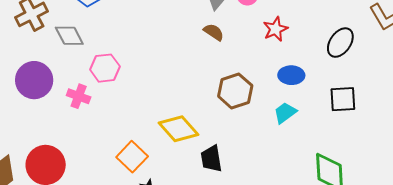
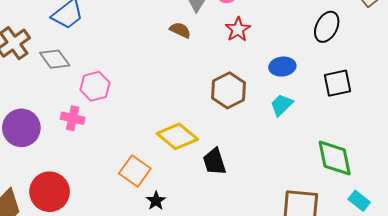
red star: (275, 29) -> (238, 29), moved
brown semicircle: (214, 32) -> (180, 30), moved
purple circle: (34, 80) -> (21, 128), moved

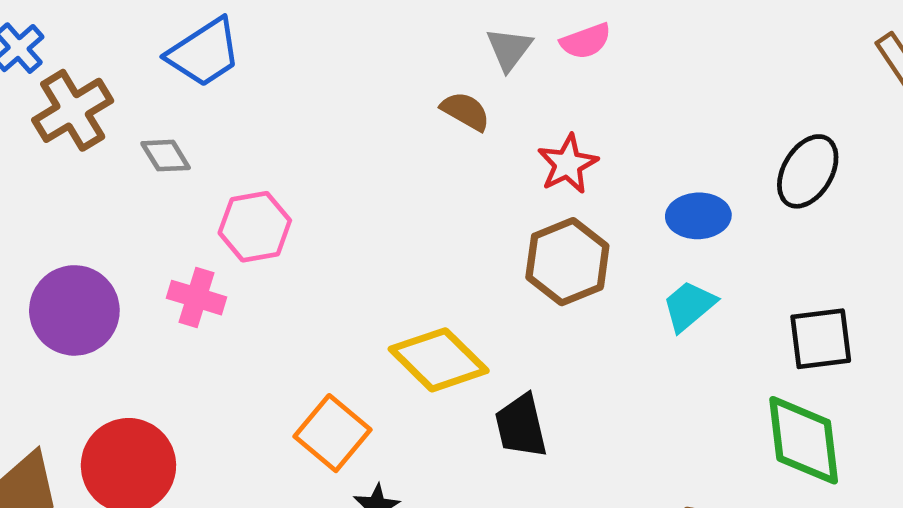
black ellipse: (327, 27) -> (808, 171), moved
red star: (238, 29) -> (568, 164), moved
gray diamond: (55, 59) -> (166, 156), size x0.7
black square: (337, 83) -> (821, 339), moved

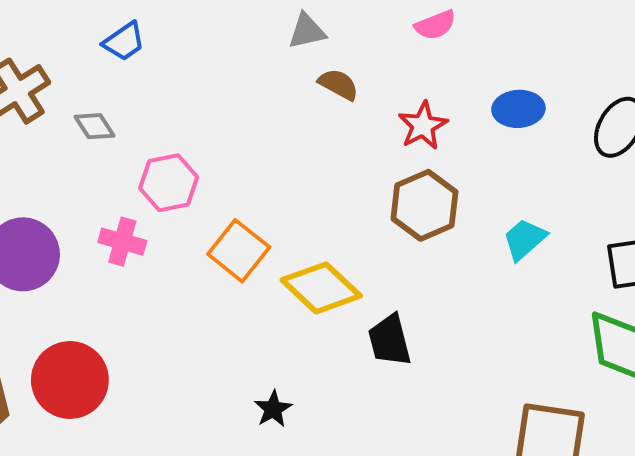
gray triangle: (509, 49) -> (307, 31), moved, turned 42
blue trapezoid: (204, 53) -> (124, 42), size x0.7
blue ellipse: (698, 216) -> (518, 109), moved
orange square: (333, 433) -> (239, 251), moved

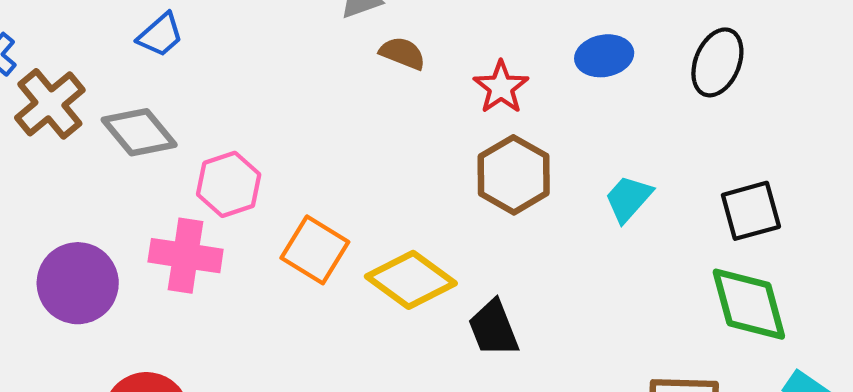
gray diamond: (94, 126) -> (139, 132), size x1.6
pink cross: (122, 242) -> (186, 256), size x1.4

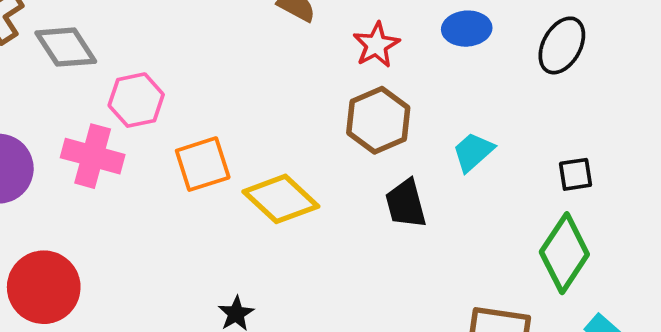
black square: (751, 211) -> (575, 174), size x0.7
orange square: (315, 250) -> (203, 164), turned 34
green diamond: (749, 304) -> (564, 253), turned 42
black trapezoid: (493, 328) -> (406, 204), moved

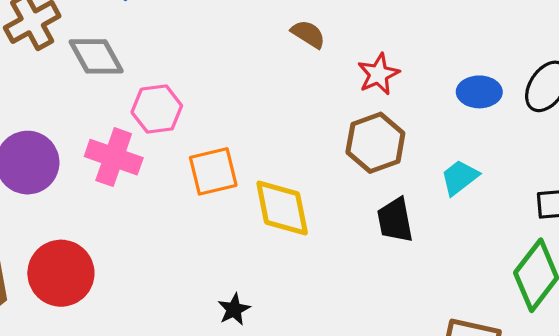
blue ellipse: (467, 29) -> (479, 92), moved
yellow diamond: (281, 199) -> (282, 208), turned 32

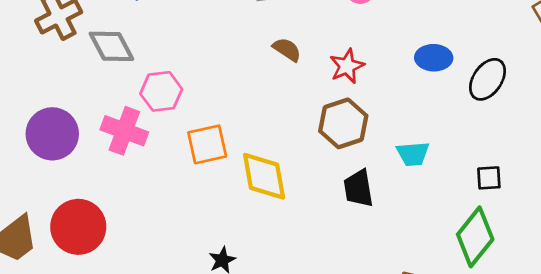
brown semicircle: (308, 34) -> (287, 49), moved
blue ellipse: (479, 92) -> (434, 58), moved
cyan trapezoid: (460, 177) -> (413, 154), turned -148

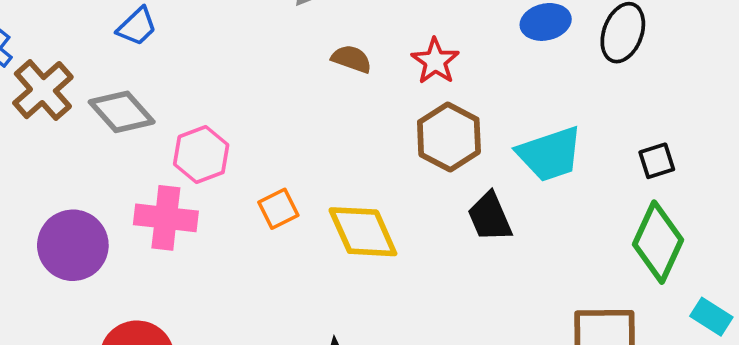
orange square: (207, 144) -> (278, 209), size x0.7
cyan trapezoid: (413, 154) -> (550, 154), size x1.5

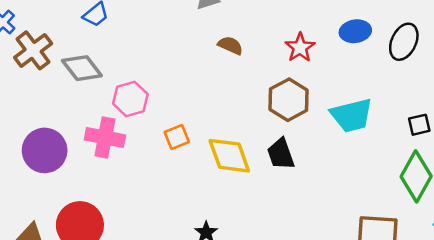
red star: (435, 61) -> (300, 48), moved
black trapezoid: (490, 217) -> (281, 154), moved

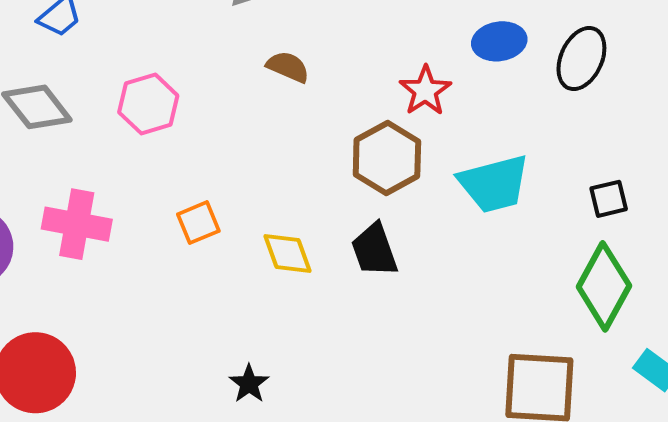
red star: (300, 48) -> (425, 91), moved
pink hexagon: (130, 99) -> (148, 104), moved
yellow diamond: (229, 156) -> (287, 253), size x0.7

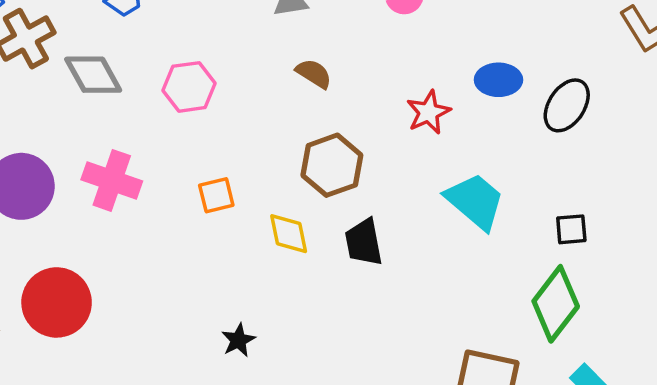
brown hexagon: (387, 158) -> (332, 165), moved
cyan trapezoid: (494, 184) -> (475, 201), turned -134

